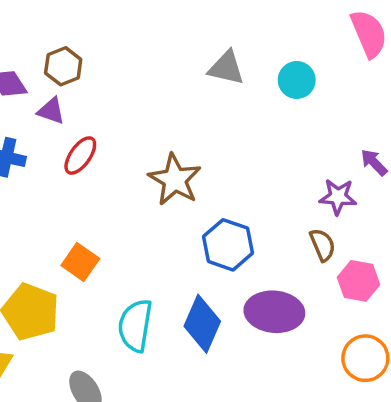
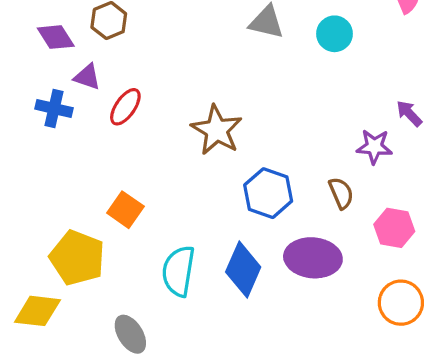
purple triangle: (51, 111) -> (87, 77), moved
brown semicircle: (322, 245) -> (341, 193), moved

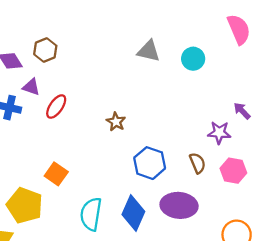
brown star: (217, 130) -> (116, 122), size x0.6
pink hexagon: (394, 228) -> (233, 171), moved

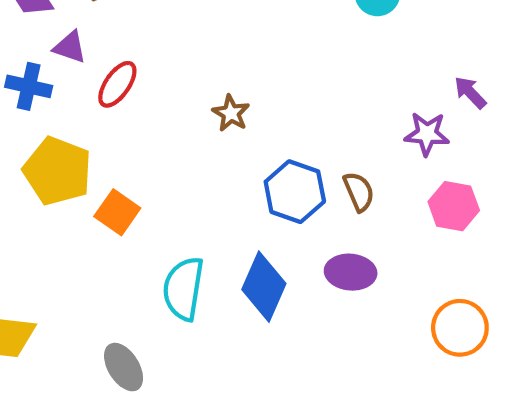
brown semicircle: (197, 163) -> (359, 192), moved
yellow pentagon: (25, 205) -> (58, 171), moved
purple ellipse: (179, 205) -> (351, 272), size x0.7

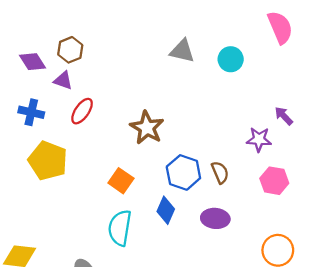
purple triangle: (70, 47) -> (63, 80), moved
brown star: (231, 113) -> (147, 128), size x1.6
orange square: (117, 212) -> (121, 181), moved
blue diamond: (264, 287) -> (166, 210), moved, size x0.7

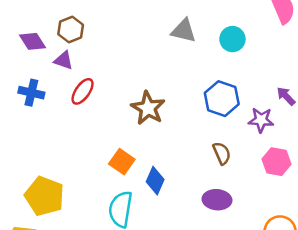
yellow pentagon: (48, 161) -> (44, 196), moved
blue hexagon: (183, 172) -> (222, 99), moved
blue diamond: (166, 210) -> (155, 181), moved

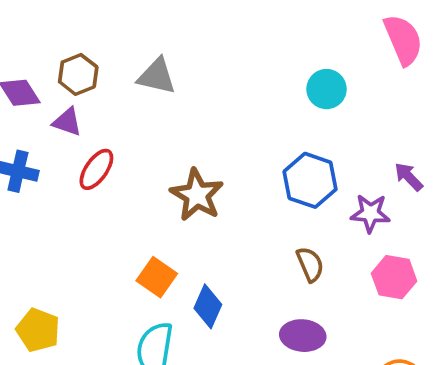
gray triangle: (184, 31) -> (157, 76), moved
yellow pentagon: (44, 196) -> (38, 330), size x0.7

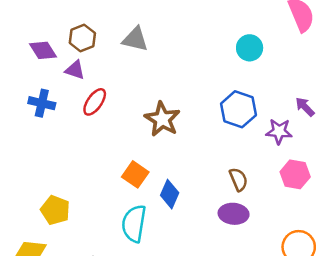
brown semicircle: (310, 264) -> (238, 179), moved

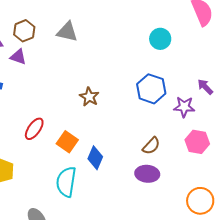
red ellipse: (95, 102) -> (34, 129), moved
brown star: (162, 119) -> (89, 97), size x0.7
brown semicircle: (238, 179) -> (151, 146), turned 66

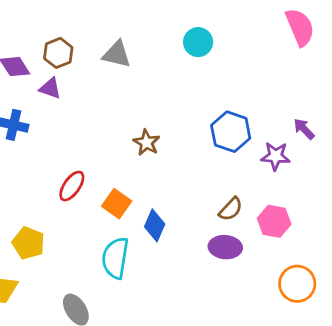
cyan circle: (160, 39) -> (198, 42), moved
pink hexagon: (197, 142) -> (274, 221), moved

